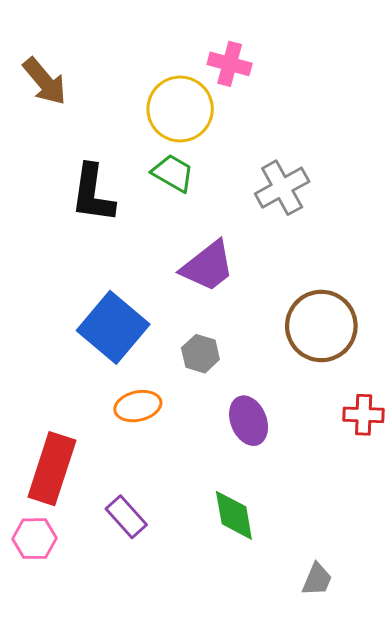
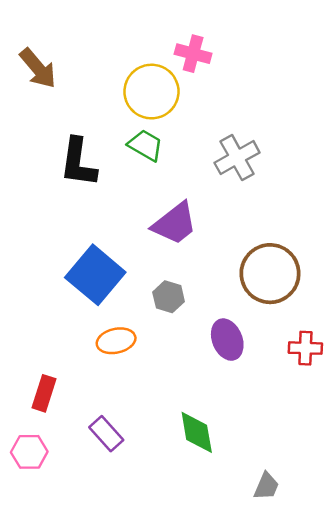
purple ellipse: (249, 421) -> (227, 340), moved
red rectangle: (52, 469) -> (44, 393), size x0.6

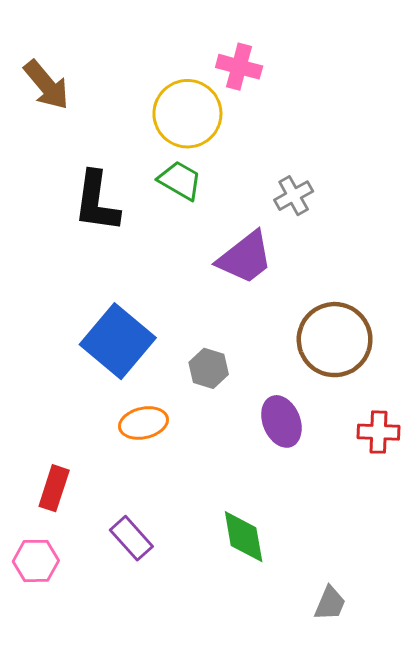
gray cross: (237, 158) -> (294, 196), size x0.7
purple trapezoid: (175, 223) -> (245, 258), moved

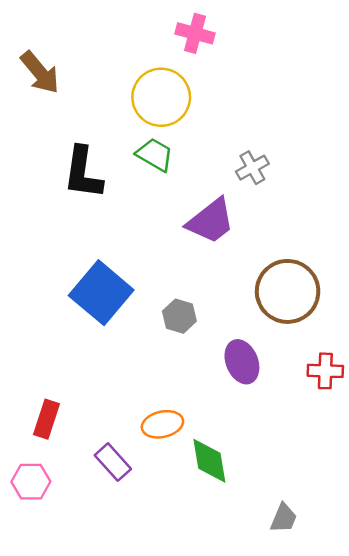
pink cross: (239, 67) -> (195, 33), moved
orange ellipse: (144, 423) -> (162, 424), moved

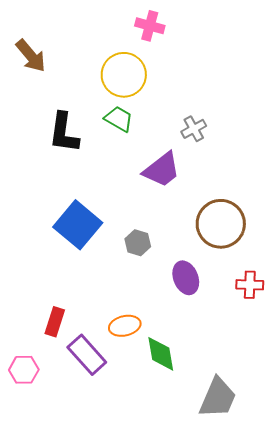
red rectangle: (46, 419) -> (55, 322), moved
purple rectangle: (113, 462) -> (87, 355), size x1.4
gray trapezoid: (284, 518) -> (218, 398), size x1.8

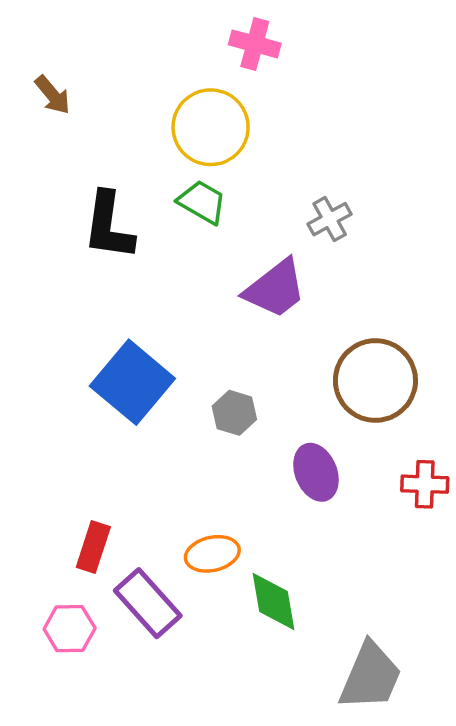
brown arrow: (31, 56) -> (53, 95), size x0.7
pink hexagon: (24, 370) -> (70, 629), moved

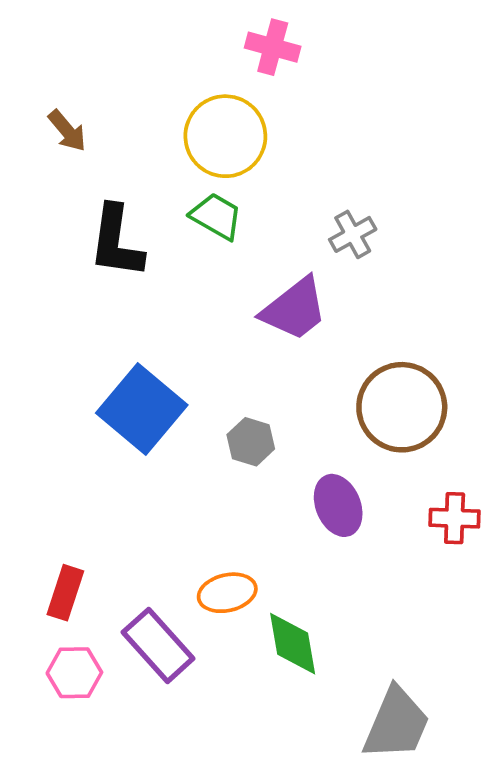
brown arrow: (53, 95) -> (67, 131), moved
red rectangle: (93, 547) -> (65, 593), moved

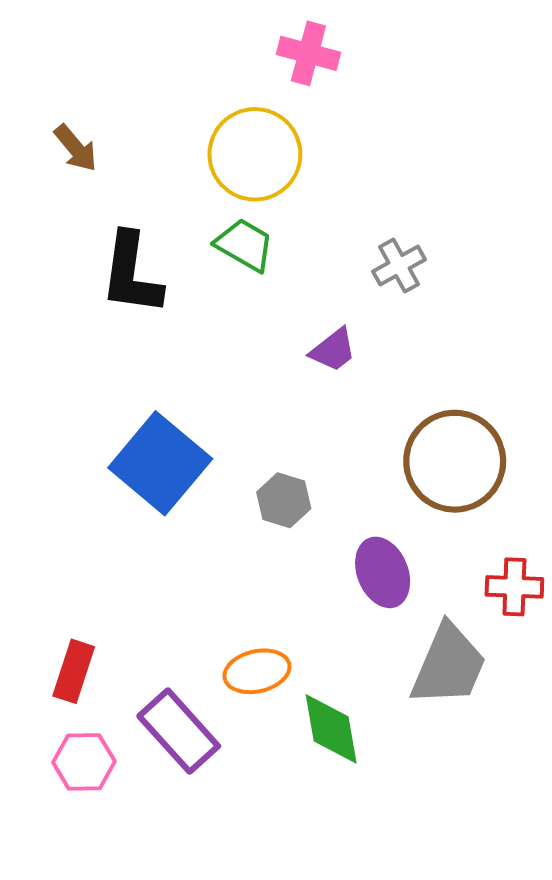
purple trapezoid: (294, 309) -> (333, 350), size x0.6
gray trapezoid: (396, 724) -> (449, 665), moved

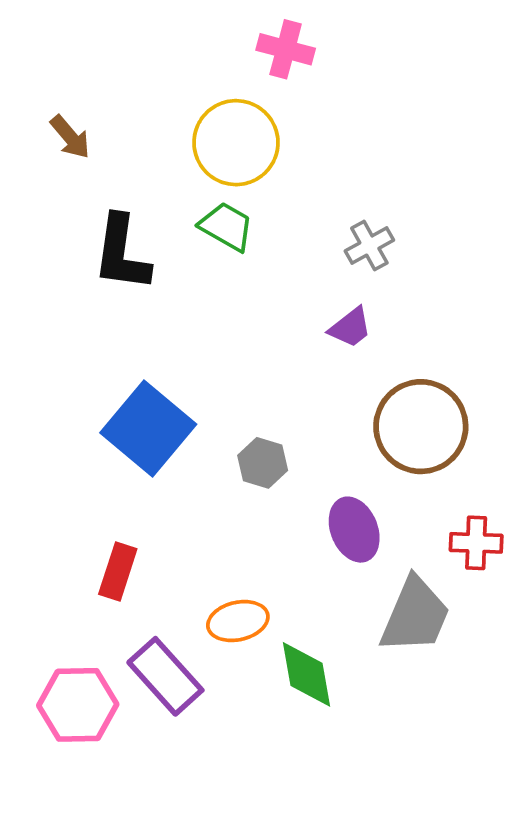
purple trapezoid: (333, 350) -> (350, 328), moved
red rectangle: (74, 671) -> (118, 571), moved
pink hexagon: (84, 762) -> (78, 705), size x1.4

